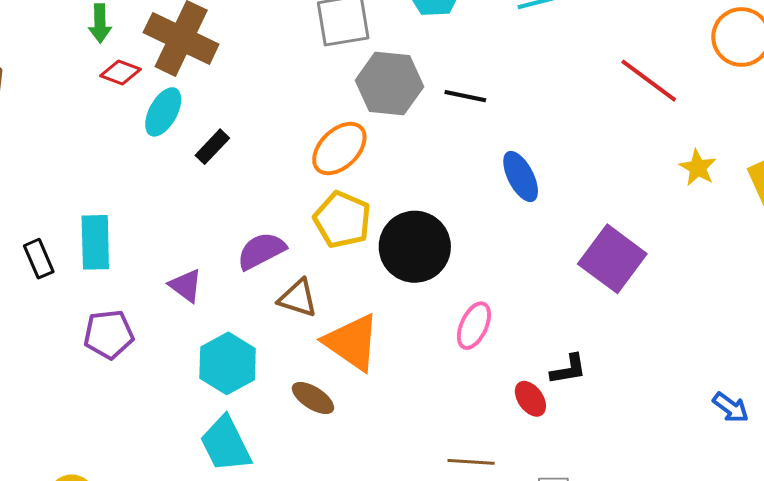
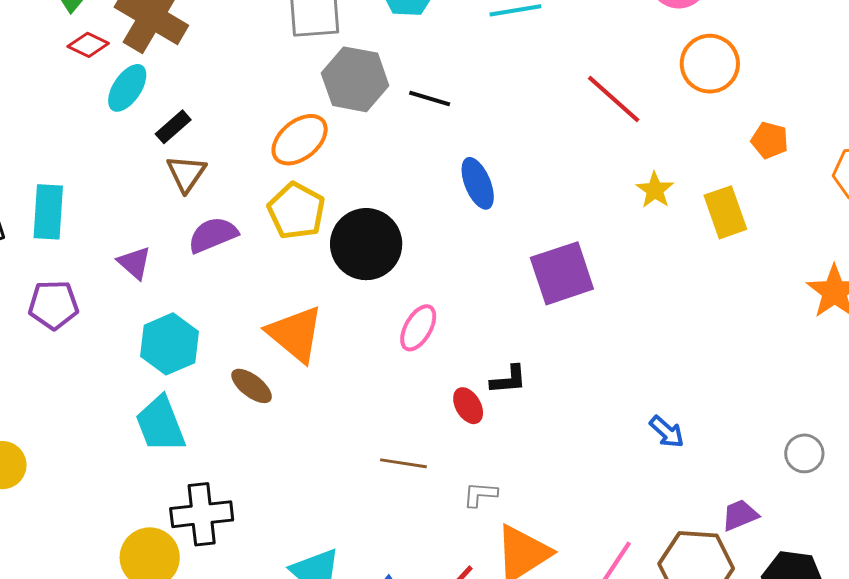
purple square: (612, 259) -> (562, 273), turned 30
brown triangle: (298, 298) -> (186, 173), moved, turned 42

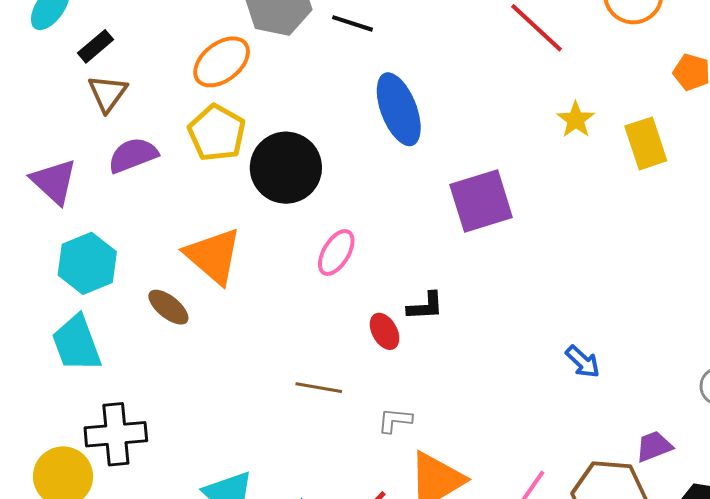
blue ellipse: (478, 183) -> (399, 109), size x1.4
purple triangle: (135, 263) -> (54, 181), size x1.4

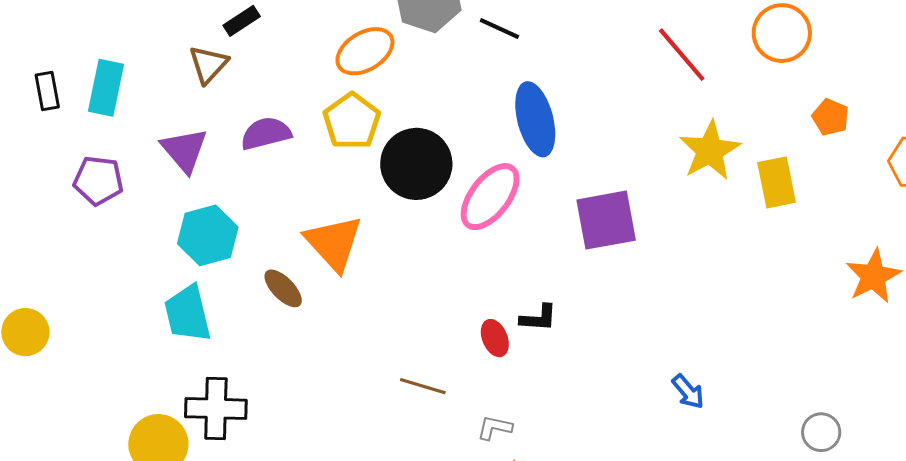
brown triangle: (108, 93) -> (208, 64), moved
yellow star: (576, 120) -> (710, 151), size x1.6
pink ellipse: (336, 252) -> (490, 197), moved, size x1.5

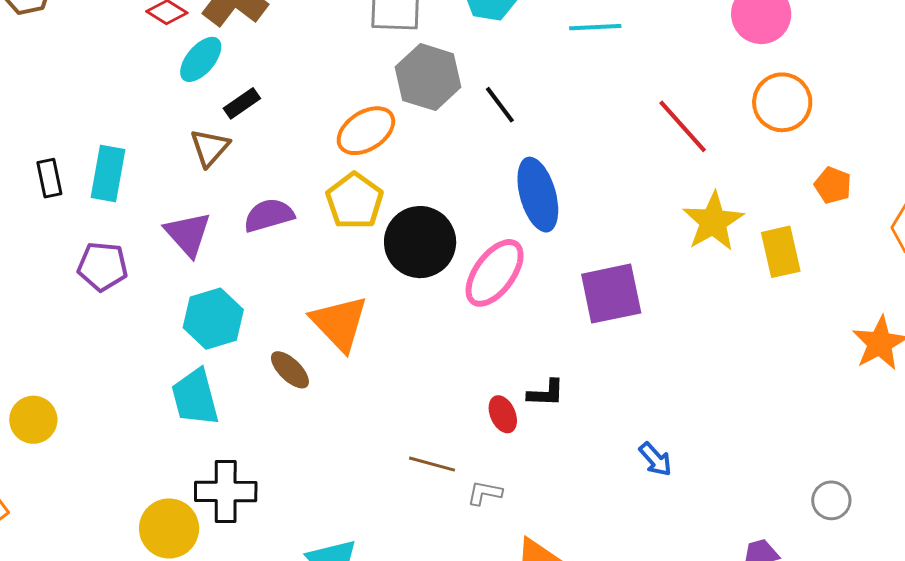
black line: (499, 29) -> (500, 105), turned 30
blue arrow: (688, 392) -> (655, 459), moved
gray L-shape: (495, 428) -> (485, 493), moved

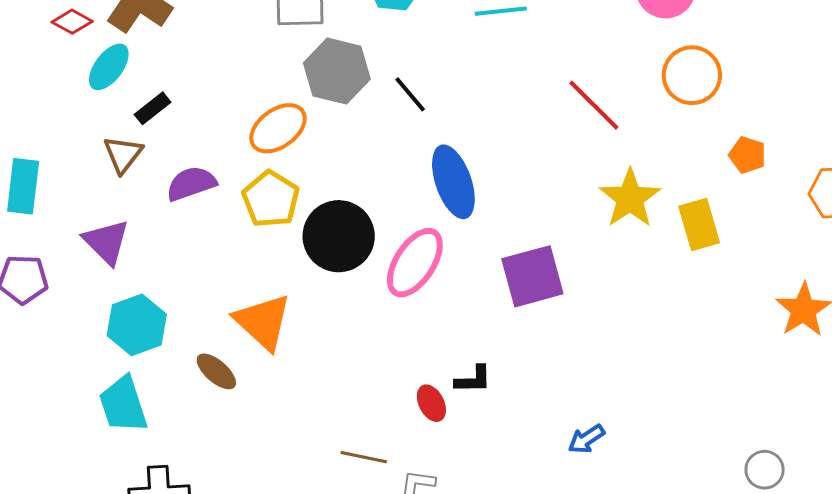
purple semicircle: (269, 215) -> (191, 184), moved
blue arrow: (655, 459) -> (586, 439), turned 102

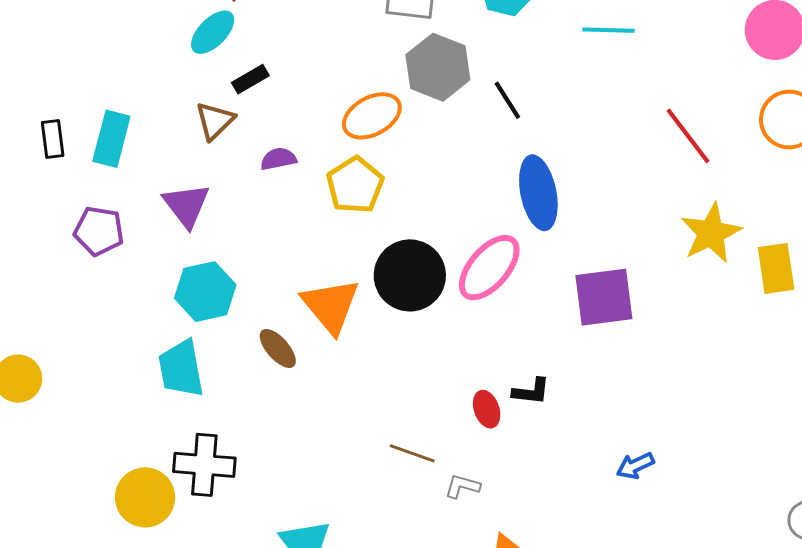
purple semicircle: (191, 184) -> (278, 159), size x0.7
black circle: (339, 236) -> (410, 275), moved

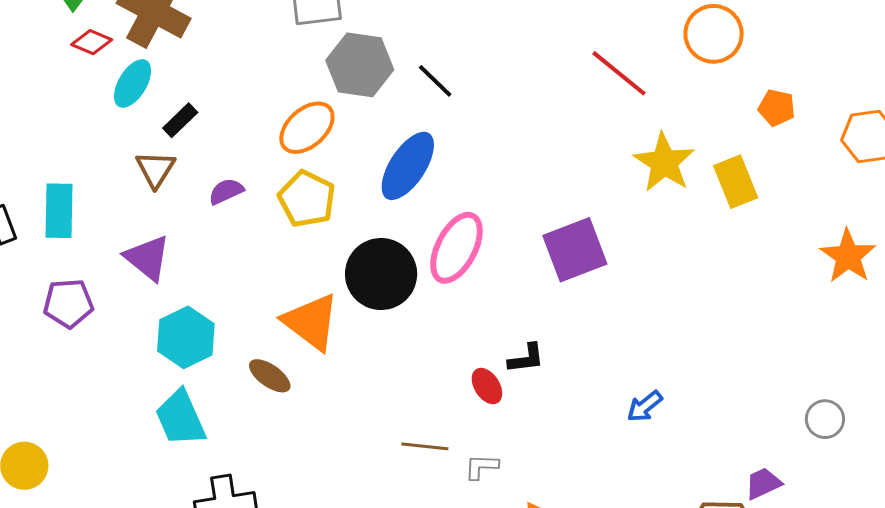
blue ellipse: (538, 193) -> (408, 166), moved, turned 58

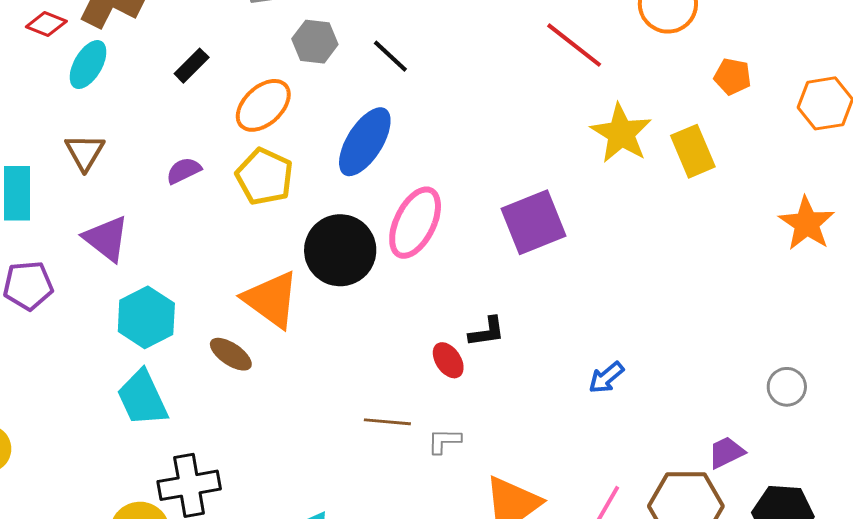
gray hexagon: (360, 65) -> (315, 42), size x0.7
black rectangle: (180, 120) -> (192, 66), moved
brown triangle: (155, 169) -> (85, 152), moved

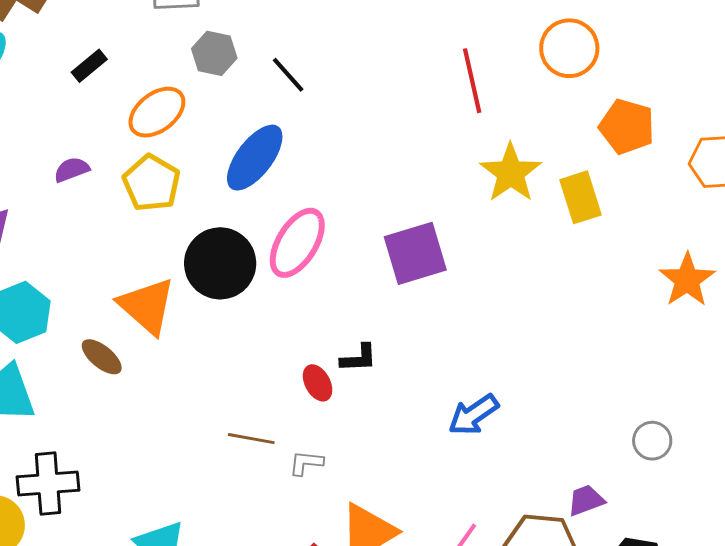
red line: (574, 45) -> (472, 81), turned 34
orange pentagon: (733, 76) -> (627, 127), size x1.5
blue arrow: (606, 378) -> (473, 415), size x1.4

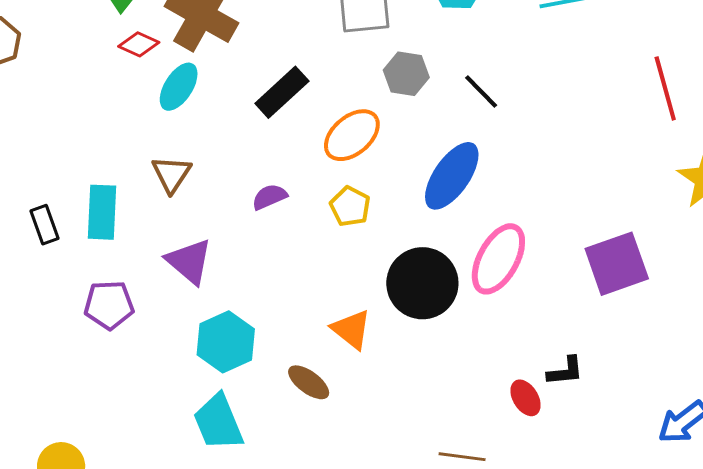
black rectangle: (89, 66) -> (282, 92), size x1.5
yellow pentagon: (152, 183) -> (350, 206), size x0.7
orange triangle: (147, 306) -> (351, 329), size x0.7

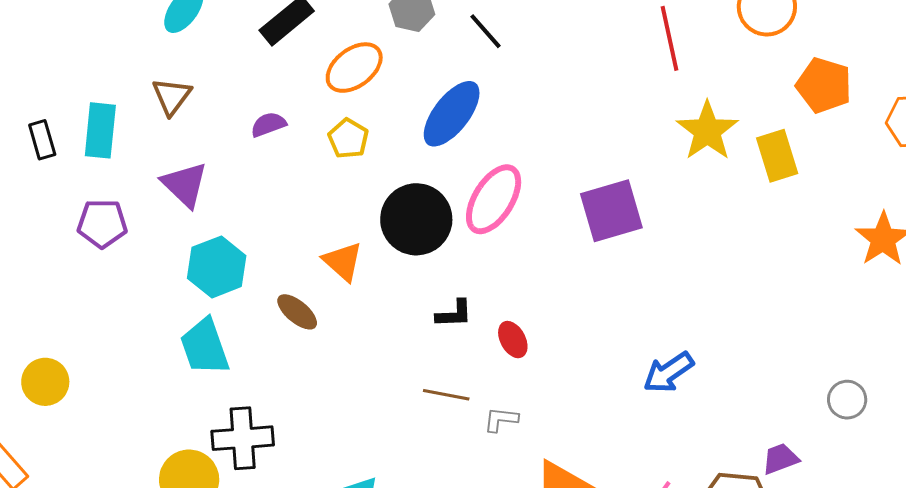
black L-shape: (565, 371) -> (454, 314), moved

